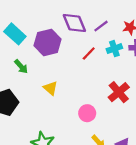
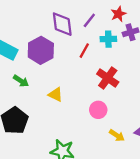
purple diamond: (74, 23) -> (62, 24), turned 30
cyan cross: (114, 49) -> (108, 39), turned 32
red cross: (119, 92) -> (108, 78), moved

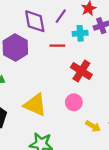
red line: (84, 51) -> (57, 46), turned 64
yellow triangle: (56, 95) -> (35, 105), moved, size x1.6

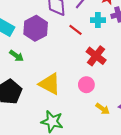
red line: (57, 46) -> (76, 30), turned 32

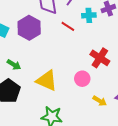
green arrow: (16, 56) -> (14, 65), moved
red cross: (96, 56) -> (100, 58), moved

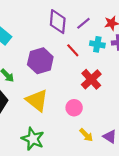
purple hexagon: (29, 28) -> (40, 61), moved
red cross: (100, 58) -> (91, 79), moved

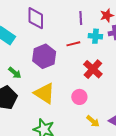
purple diamond: (58, 22) -> (36, 18), moved
purple line: (83, 23) -> (81, 18), turned -48
red line: (73, 50) -> (73, 44), turned -56

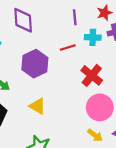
yellow triangle: (44, 93) -> (38, 106), size x0.7
pink circle: (79, 97) -> (100, 107), moved, size x1.5

